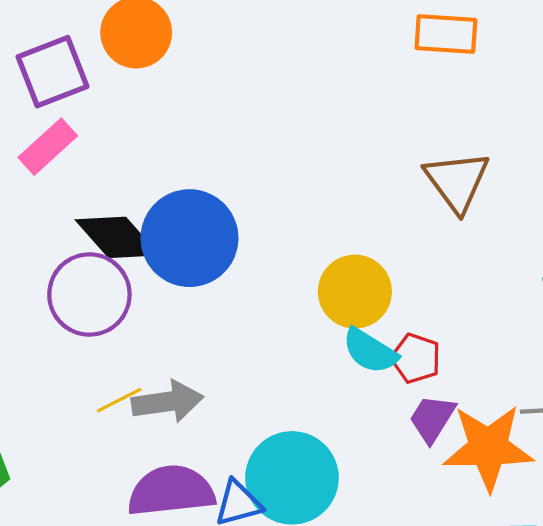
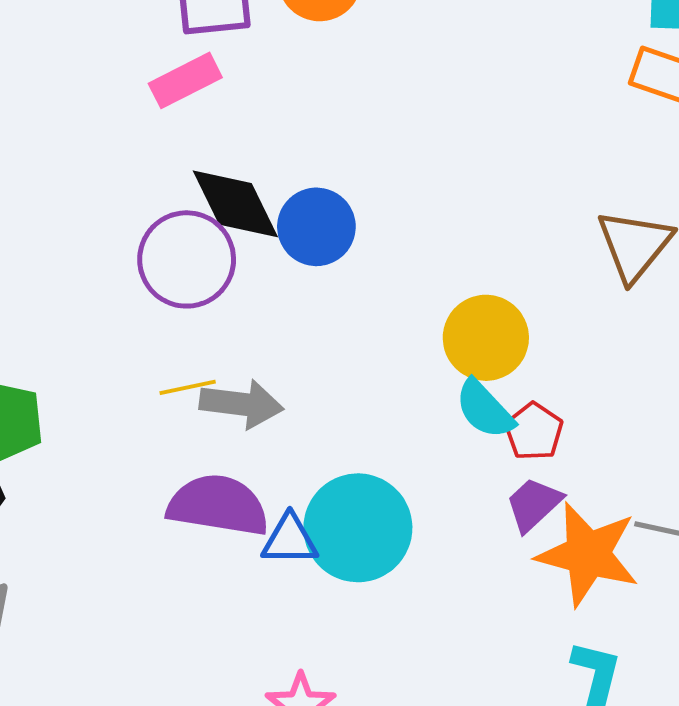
blue circle: (189, 238) -> (316, 227), size x0.7

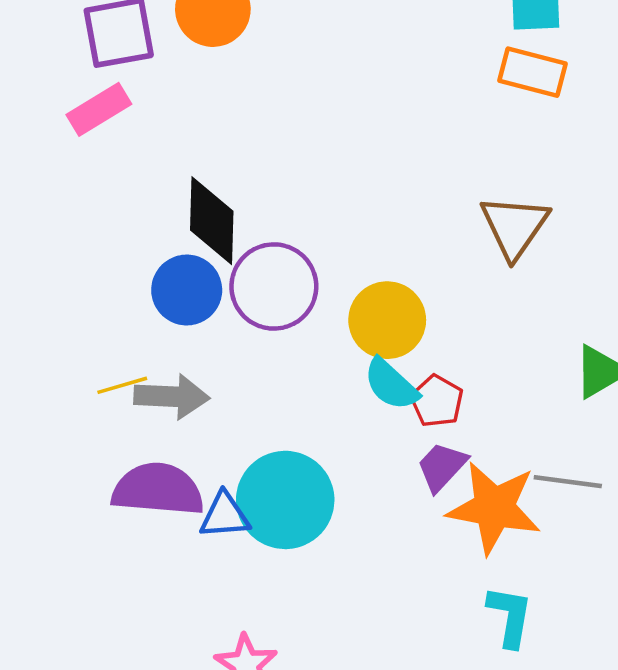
black diamond: (235, 204) -> (212, 221), moved, turned 32
blue circle: (316, 227) -> (187, 290), moved
purple circle: (187, 259) -> (274, 286), moved

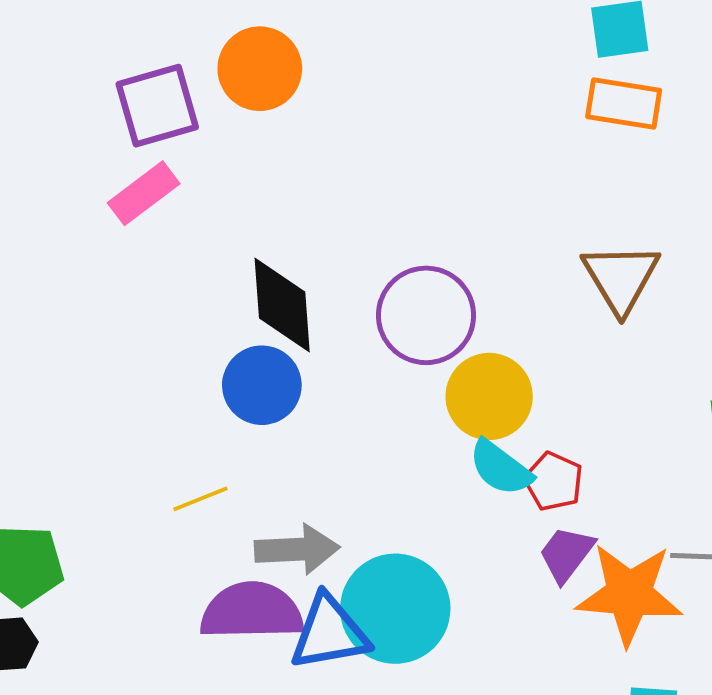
purple circle: (274, 286) -> (426, 315), moved
gray arrow: (172, 397) -> (297, 549), moved
blue triangle: (225, 516) -> (329, 633), size x1.4

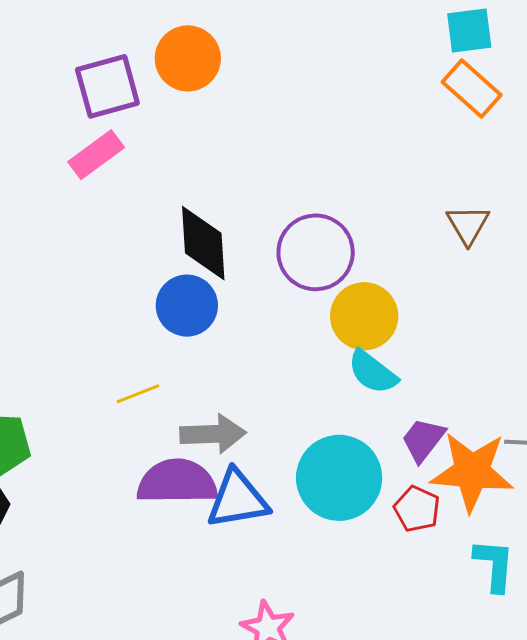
orange rectangle: (624, 103) -> (472, 89), turned 32
brown triangle: (621, 278) -> (468, 225), size x0.7
red pentagon: (554, 481) -> (417, 509), moved
cyan circle: (395, 609) -> (339, 478), moved

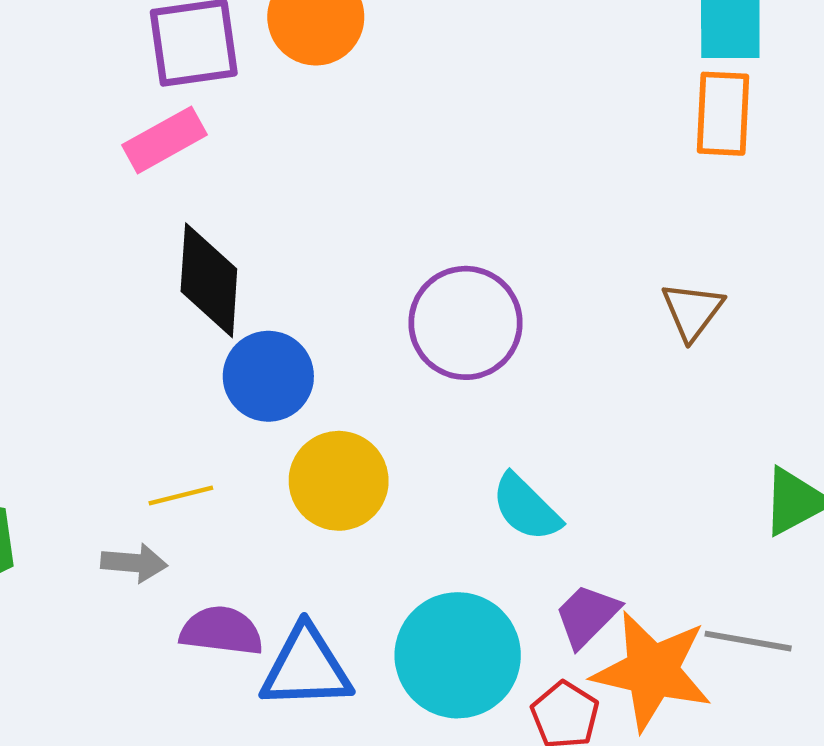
orange rectangle: (472, 89) -> (723, 114), turned 44
black diamond: (203, 243) -> (209, 280), moved
yellow circle: (364, 316) -> (339, 481), moved
gray arrow: (213, 434) -> (134, 563), moved, size x0.7
purple semicircle: (177, 482) -> (221, 631), size x0.7

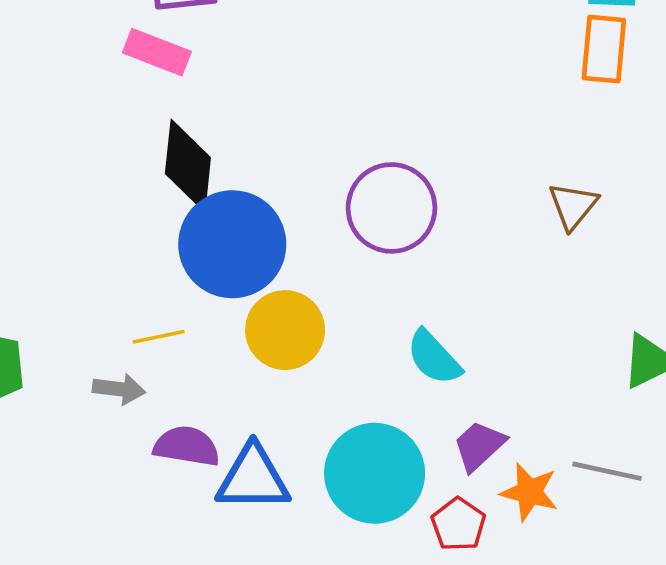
pink rectangle: (165, 140) -> (157, 52), turned 48
blue circle: (268, 376) -> (232, 244), size x1.5
orange star: (652, 671) -> (529, 492), size x0.6

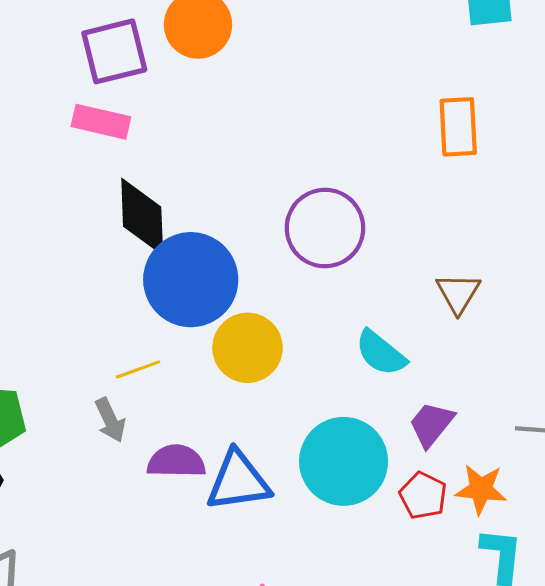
orange rectangle: (604, 49) -> (458, 127), moved
brown triangle: (573, 206) -> (458, 293), moved
gray arrow: (119, 389) -> (110, 420), turned 66
orange star: (529, 492) -> (481, 489), moved

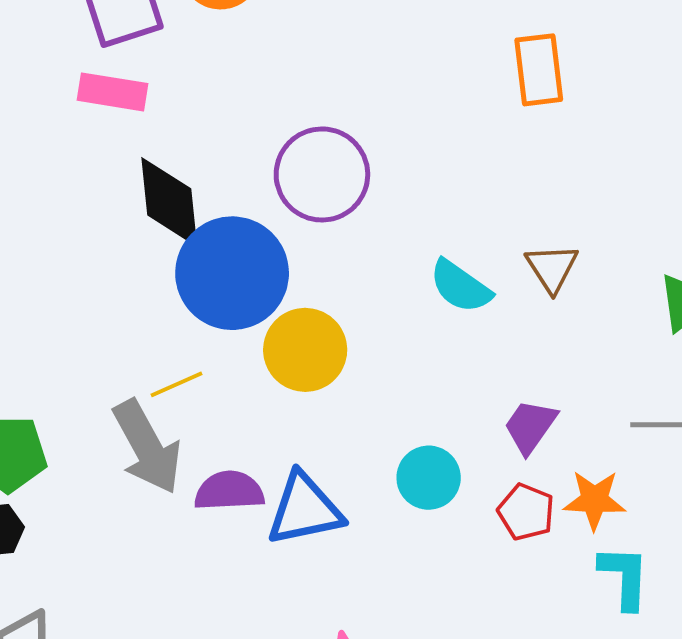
purple circle: (325, 228) -> (322, 174), moved
cyan semicircle: (381, 353) -> (460, 286), moved
gray arrow: (110, 420) -> (147, 447), size x1.8
cyan circle: (344, 461) -> (429, 478), size x0.6

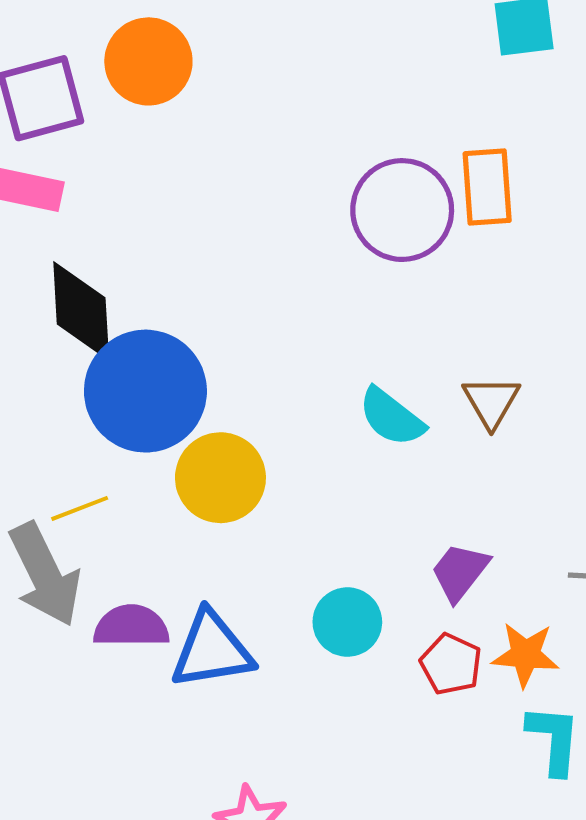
purple circle: (322, 174) -> (402, 210), moved

